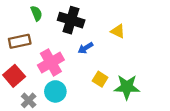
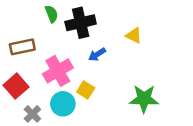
green semicircle: (36, 13) -> (51, 14), moved
black cross: (71, 20) -> (81, 23), turned -30
yellow square: (100, 79) -> (86, 90), moved

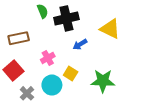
yellow triangle: (134, 35) -> (110, 29), size x1.5
pink cross: (58, 71) -> (48, 58), size x0.6
green star: (144, 99) -> (103, 81), moved

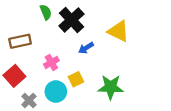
black cross: (66, 18) -> (71, 20), turned -30
yellow square: (71, 74) -> (76, 79), turned 32

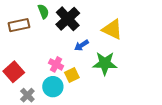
brown rectangle: (20, 41) -> (19, 25), moved
pink cross: (51, 62) -> (56, 64), moved, turned -32
green star: (111, 87) -> (105, 63), moved

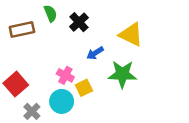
black cross: (68, 19) -> (79, 22), size x0.7

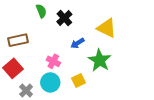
brown rectangle: (22, 30) -> (18, 40), moved
green star: (122, 74) -> (100, 60), turned 30
yellow square: (84, 88) -> (78, 80), moved

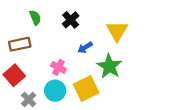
green semicircle: (41, 11) -> (35, 18), moved
yellow triangle: (107, 28) -> (117, 31), turned 35
yellow square: (78, 80) -> (86, 88), size x1.6

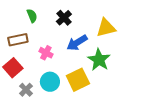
yellow triangle: (117, 31) -> (106, 28), turned 45
blue arrow: (85, 48) -> (77, 43), size x1.5
pink cross: (58, 67) -> (46, 53), moved

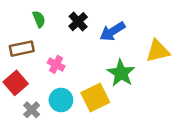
yellow triangle: (106, 28) -> (158, 51), moved
blue arrow: (77, 43) -> (112, 31), moved

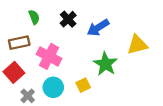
pink cross: (56, 64) -> (49, 56), size x1.6
yellow square: (95, 98) -> (83, 85), size x0.6

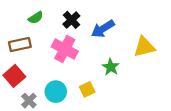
green semicircle: (34, 17) -> (36, 18), turned 80
pink cross: (49, 56) -> (65, 49), moved
green star: (105, 64) -> (111, 67), size x0.7

